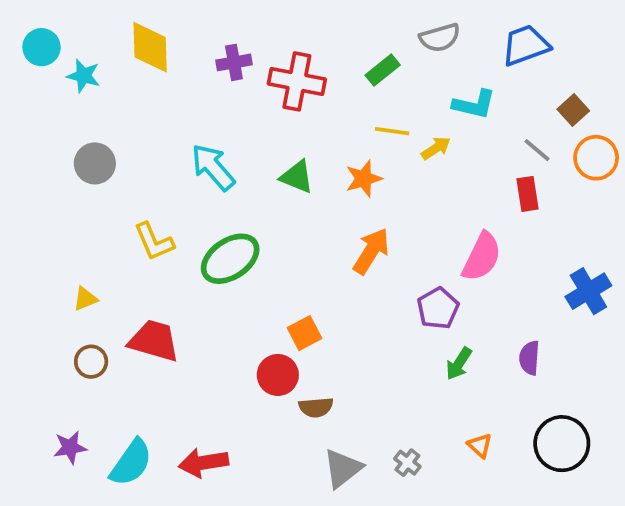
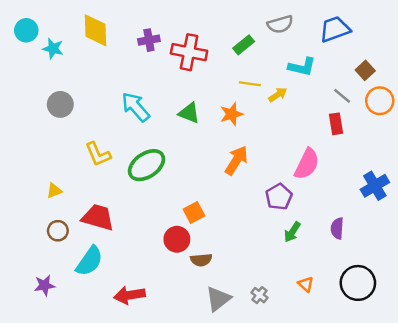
cyan semicircle: (131, 463) -> (89, 261), moved

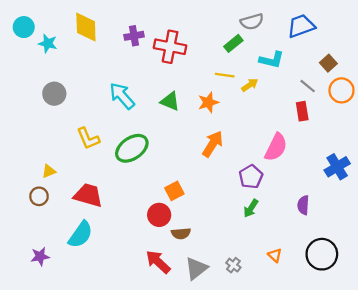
green rectangle: (244, 45) -> (233, 43), moved
brown circle: (58, 231) -> (39, 196), moved
green arrow: (292, 232) -> (251, 208), moved
red arrow: (130, 295) -> (158, 262), moved, turned 52

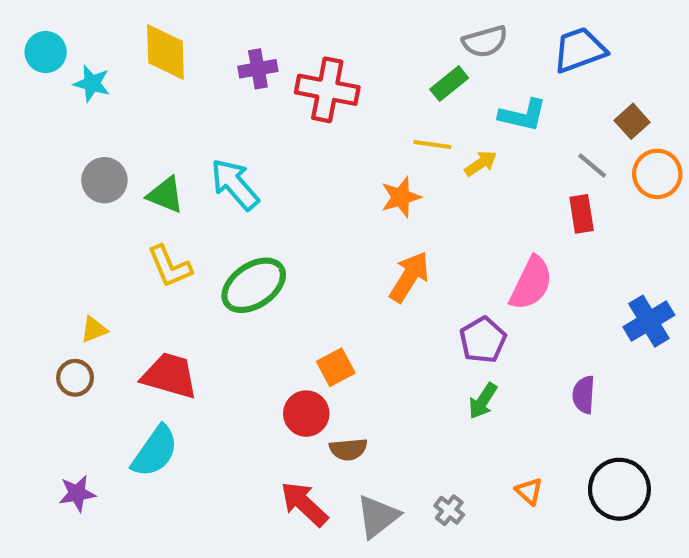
green triangle: (170, 101) -> (165, 195), moved

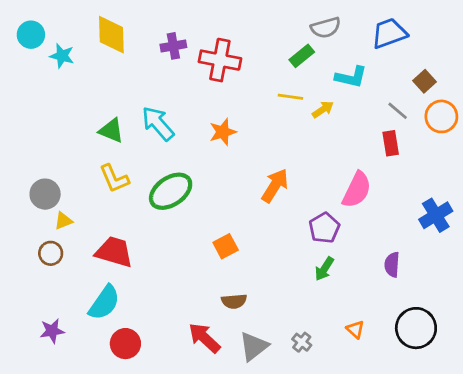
gray circle: (104, 180) -> (45, 194), moved
orange star: (401, 197) -> (223, 132), moved
red circle: (306, 414) -> (125, 344), moved

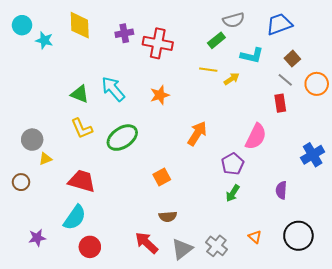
brown square: (424, 81) -> (292, 59), moved
brown circle: (51, 253) -> (21, 182), moved
gray cross: (302, 342) -> (216, 246), size x1.5

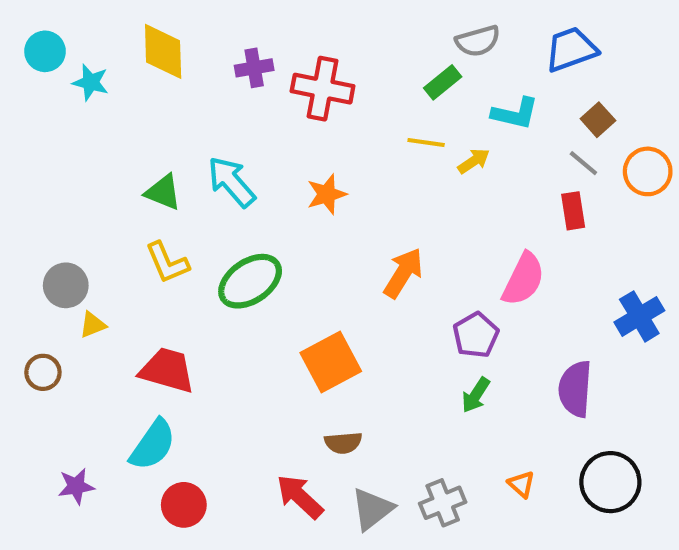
orange square: (162, 177) -> (331, 362), size x1.6
purple semicircle: (281, 190) -> (575, 389), size x1.5
gray cross: (216, 246) -> (443, 503), turned 30

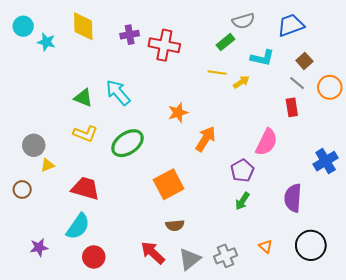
orange star: (327, 194) -> (178, 113), moved
yellow L-shape: (167, 263) -> (85, 134), turned -45

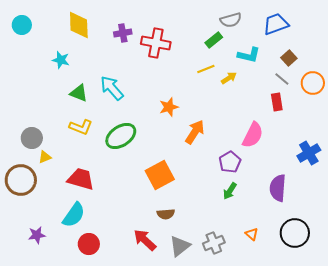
cyan star: (46, 42) -> (61, 60), moved
yellow line: (217, 73) -> (206, 69), turned -30
brown circle: (22, 190) -> (21, 180), size x1.8

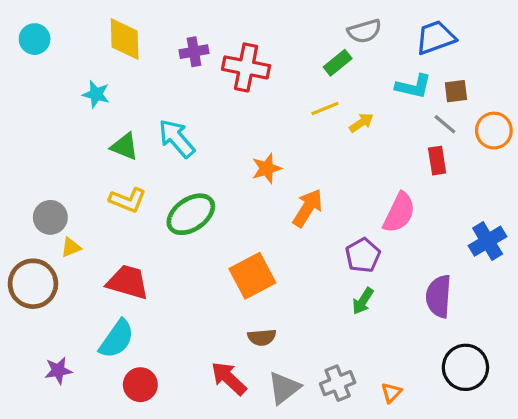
cyan L-shape: (249, 55) -> (413, 86), moved
brown square: (289, 58) -> (456, 91), turned 35
orange triangle: (252, 234) -> (391, 393), moved, turned 32

